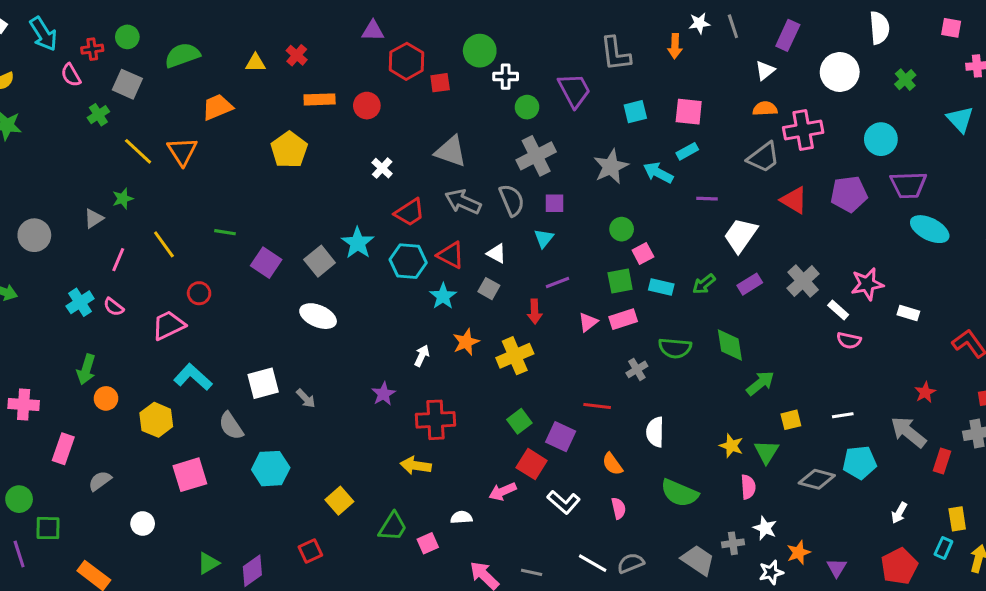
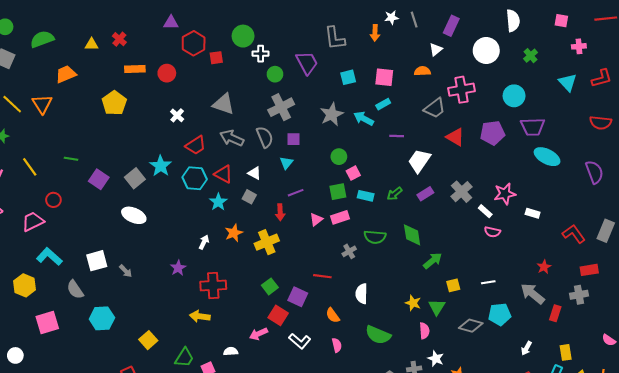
orange semicircle: (765, 109) -> (422, 71), moved

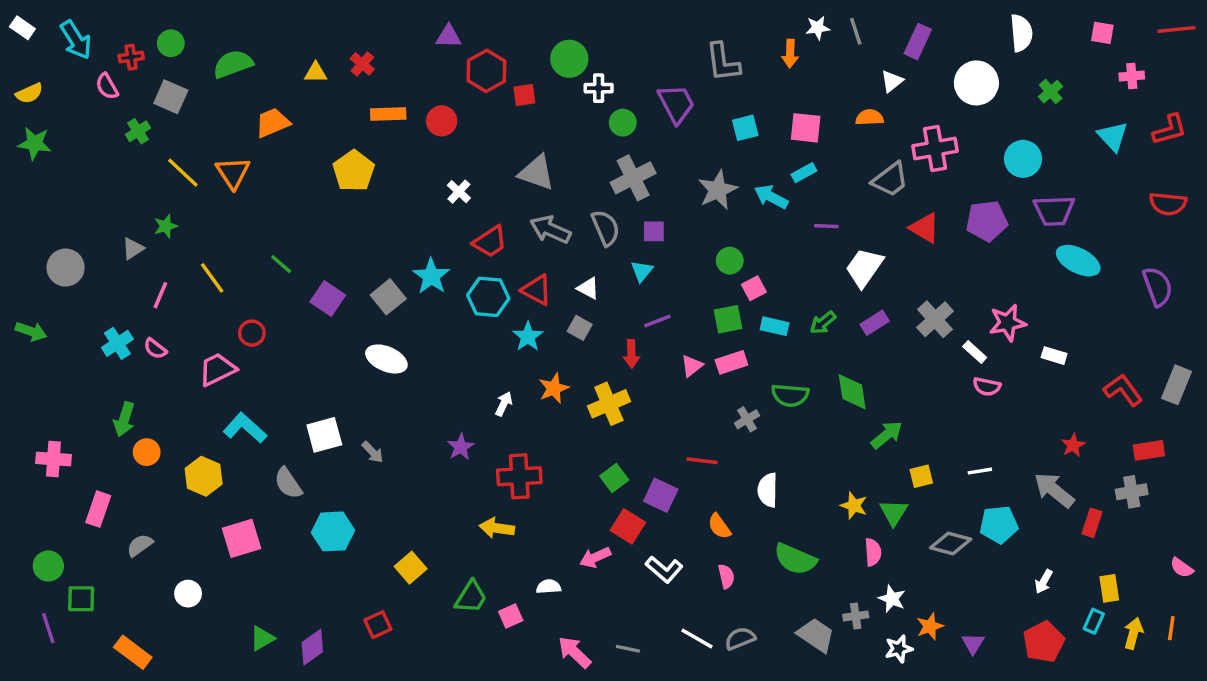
green line: (71, 159) -> (281, 264), turned 32

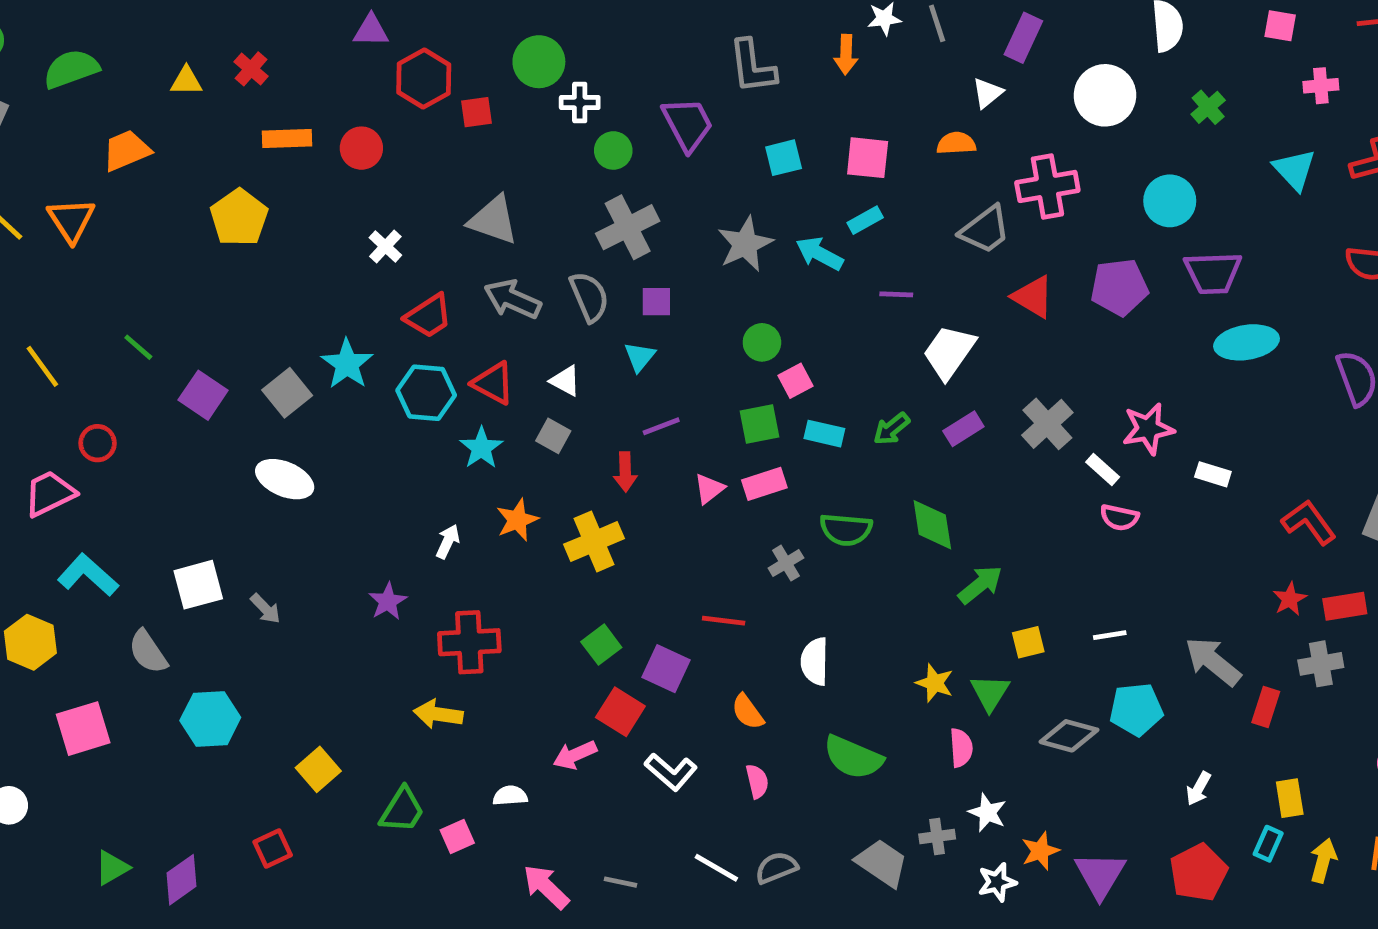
cyan ellipse: (1078, 261) -> (1247, 342), turned -36
red star: (1073, 445) -> (1290, 599), moved
purple triangle: (973, 644) -> (1100, 875), size x1.6

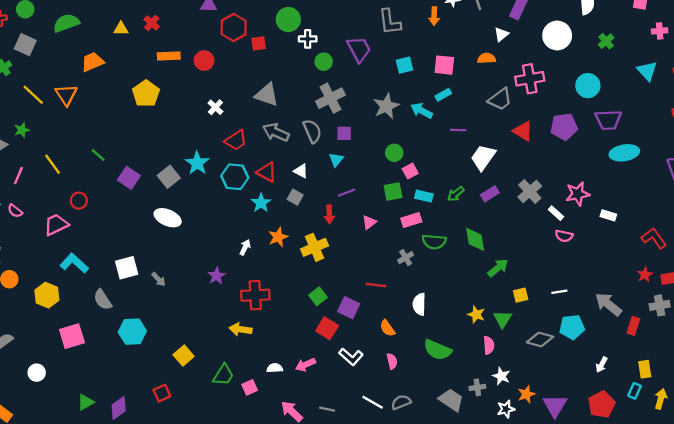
pink rectangle: (764, 484) -> (411, 220), moved
pink arrow: (575, 755) -> (305, 365), moved

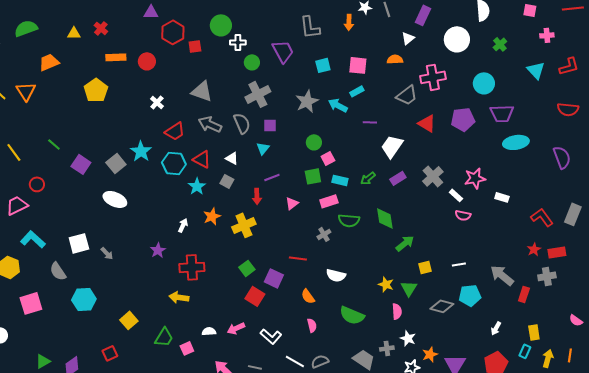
white semicircle: (419, 304) -> (336, 275), turned -78
white L-shape: (351, 357) -> (271, 336), moved

